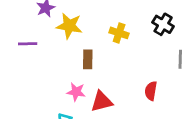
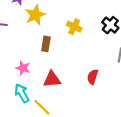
yellow star: (69, 26) -> (35, 15), turned 30
pink star: (76, 92) -> (23, 68), moved

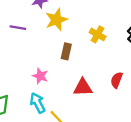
red semicircle: (93, 77) -> (117, 80), moved
red triangle: (52, 79) -> (83, 87), moved

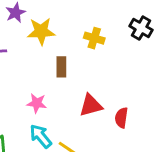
yellow star: (56, 20) -> (41, 31), turned 30
red semicircle: (117, 80) -> (121, 118), moved

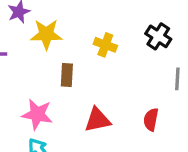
pink star: (37, 103) -> (37, 114), size x1.4
red semicircle: (121, 118) -> (151, 120), moved

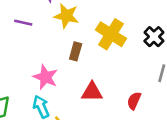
yellow cross: (105, 45) -> (111, 34), size x1.6

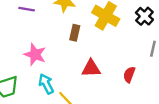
pink star: (45, 77) -> (35, 55), moved

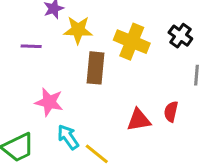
brown rectangle: (75, 33) -> (96, 68), size x1.5
red triangle: (91, 68) -> (139, 120), moved

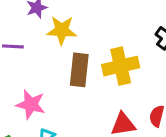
yellow cross: (132, 42) -> (121, 66), moved, turned -36

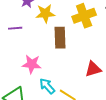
yellow cross: (121, 66) -> (84, 16), moved

